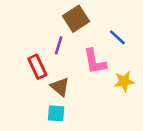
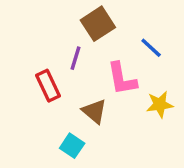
brown triangle: (60, 87) -> (94, 111), moved
cyan square: (56, 113) -> (72, 146), turned 30

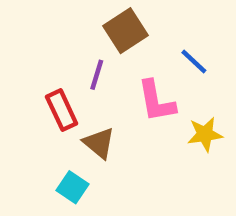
brown triangle: (94, 111) -> (99, 143), moved
cyan square: (72, 146) -> (73, 187), moved

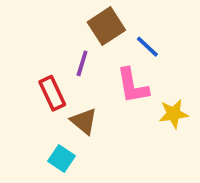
blue line: (194, 61) -> (147, 47), moved

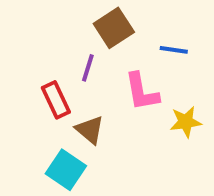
blue line: (147, 47) -> (174, 50), moved, turned -35
cyan square: (62, 159) -> (66, 170), size x1.4

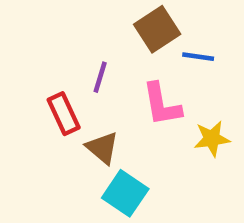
brown square: (114, 28) -> (157, 29), moved
cyan square: (66, 170) -> (125, 193), moved

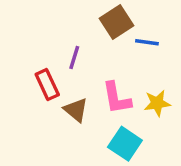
pink L-shape: (162, 104) -> (117, 98), moved
cyan square: (125, 193) -> (125, 144), moved

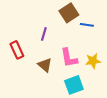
red rectangle: (47, 85) -> (17, 50), moved
cyan square: (125, 144) -> (74, 85), turned 36

